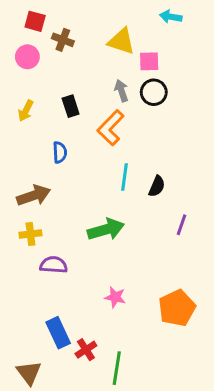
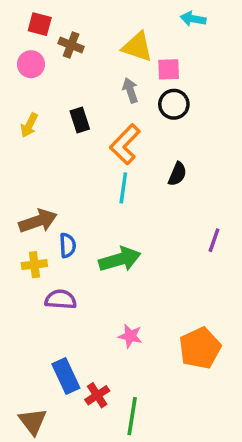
gray arrow: (121, 91) -> (130, 90), moved
blue semicircle: (60, 152) -> (68, 245), moved
cyan line: (124, 177) -> (123, 188), moved
black semicircle: (157, 186) -> (177, 174), moved
purple line: (182, 225) -> (214, 240), moved

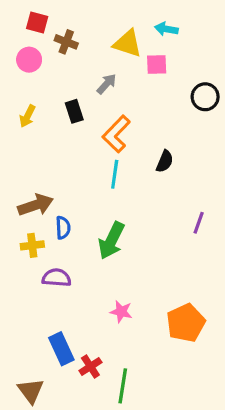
cyan arrow: (193, 19) -> (166, 29), moved
gray arrow: (130, 90) -> (107, 84), moved, turned 60
black circle: (174, 104) -> (205, 97), moved
green arrow: (120, 259) -> (111, 241), turned 132

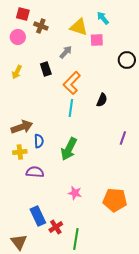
cyan arrow: (166, 29) -> (103, 18), turned 40
orange pentagon: (186, 323) -> (115, 200), turned 30

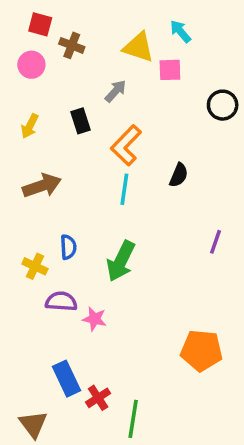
brown arrow: (22, 127) -> (42, 186), moved
yellow cross: (20, 152) -> (35, 266), turned 32
pink star: (75, 193) -> (95, 319), moved

